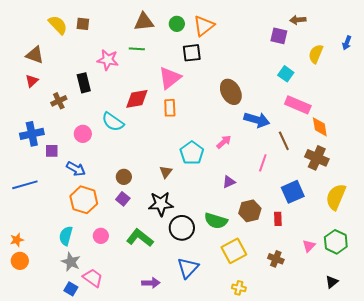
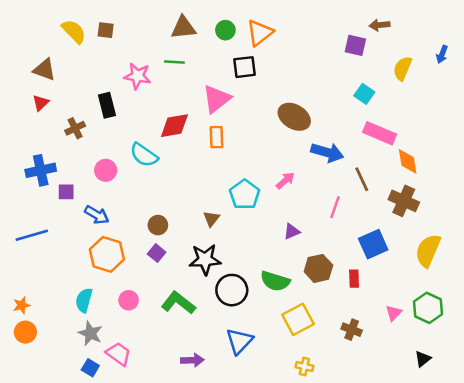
brown ellipse: (231, 92) -> (294, 117), turned -30

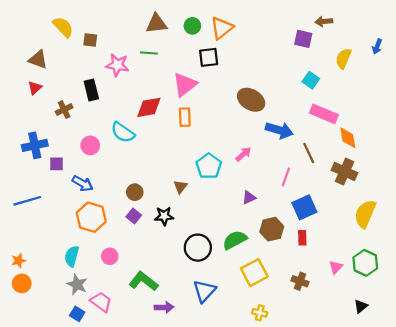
brown square: (106, 30) -> (90, 40), moved
blue square: (373, 244) -> (304, 207), moved
black star: (205, 259) -> (164, 216), moved, size x0.7
green semicircle: (275, 281) -> (235, 240), turned 135
green L-shape: (178, 303) -> (143, 281), moved

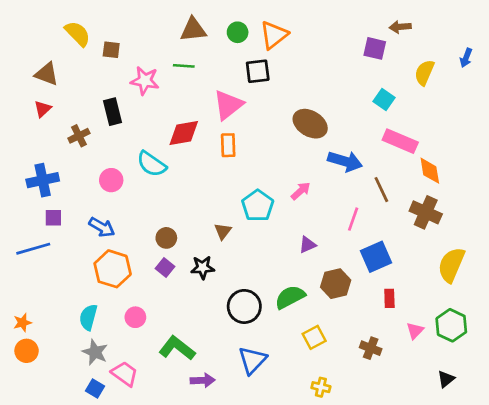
purple square: (57, 164) -> (53, 218), moved
red rectangle: (302, 238) -> (389, 298), moved
yellow square: (254, 273) -> (314, 337), size x0.7

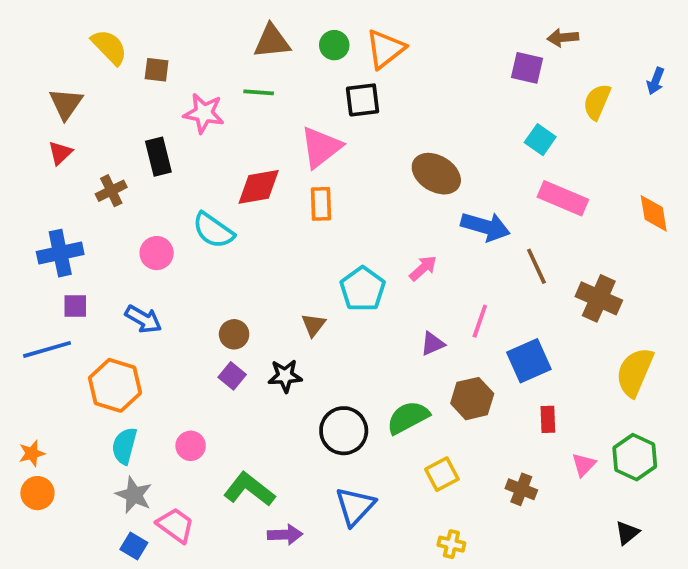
brown triangle: (47, 74) -> (66, 104), turned 45
orange diamond: (430, 171) -> (654, 213), moved
pink line: (353, 219) -> (480, 321), moved
orange hexagon: (113, 269) -> (115, 385), moved

